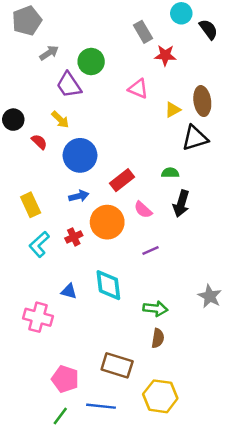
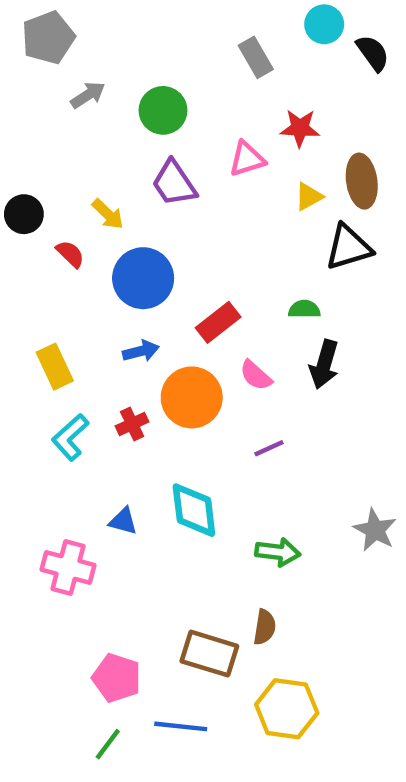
red star: (165, 55) -> (300, 128), moved
purple trapezoid: (69, 85) -> (174, 183), moved
pink triangle: (138, 89) -> (247, 159), turned -40
brown semicircle: (158, 338) -> (265, 627), moved

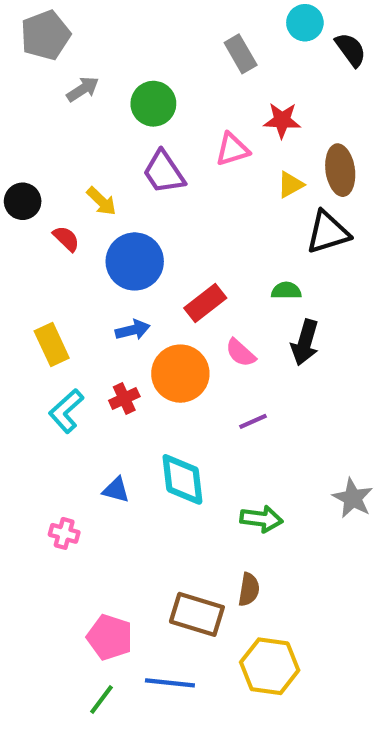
pink cross: (68, 567) -> (64, 533), size x0.6

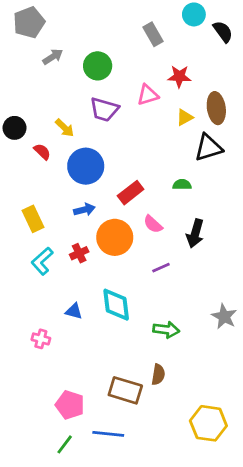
purple trapezoid: (164, 172) -> (104, 109), turned -40
black arrow: (305, 342) -> (195, 233), moved
yellow hexagon: (270, 666) -> (208, 423), moved

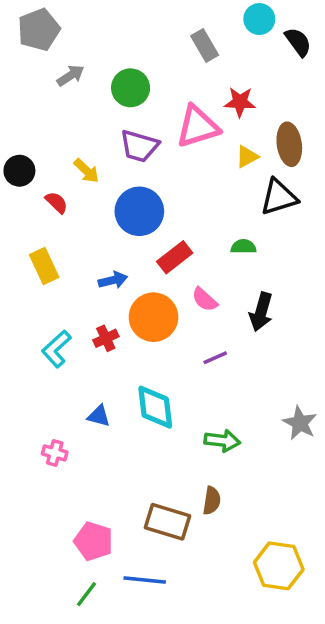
pink triangle: (148, 95) -> (198, 127), size x1.5
blue circle: (86, 166) -> (139, 211), moved
yellow rectangle: (33, 219) -> (44, 266), moved

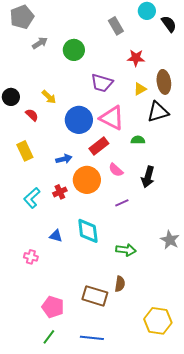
pink triangle: (198, 127) -> (112, 118), moved, turned 44
purple trapezoid: (139, 146) -> (102, 83), moved
blue line: (145, 580) -> (92, 338), moved

